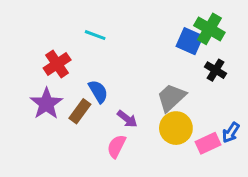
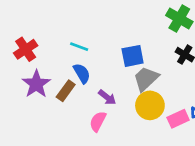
cyan line: (95, 35) -> (79, 47), moved
blue square: (190, 41) -> (133, 56), moved, turned -35
red cross: (57, 64) -> (26, 49), moved

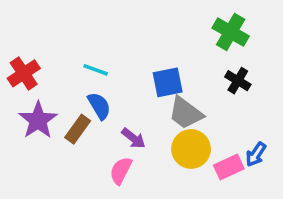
gray trapezoid: (146, 79) -> (186, 113), turned -100

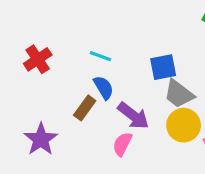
purple star: (38, 120) -> (41, 139), moved
purple arrow: (133, 138) -> (133, 116), size x1.5

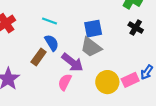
gray trapezoid: (179, 94) -> (91, 47), moved
yellow circle: (184, 125) -> (107, 82), moved

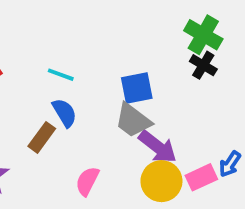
black cross: (136, 28) -> (203, 65), moved
purple arrow: (72, 62) -> (158, 147), moved

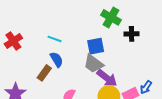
green cross: (203, 35) -> (111, 17), moved
black cross: (203, 65) -> (132, 34), turned -32

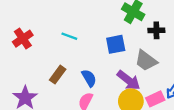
blue semicircle: (57, 60) -> (89, 78), moved
gray trapezoid: (94, 64) -> (146, 61), moved

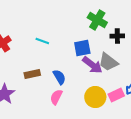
brown rectangle: (58, 75) -> (32, 74), turned 42
purple arrow: (129, 80) -> (92, 65), moved

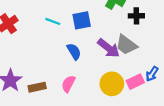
blue square: (82, 48) -> (82, 20), moved
brown rectangle: (32, 74) -> (37, 87), moved
blue semicircle: (59, 77) -> (74, 52), moved

